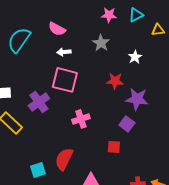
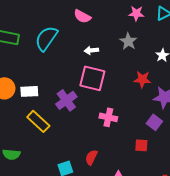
pink semicircle: (57, 29) -> (82, 16), moved
pink cross: (81, 119) -> (108, 117), turned 30
red semicircle: (64, 159) -> (91, 157), size x0.7

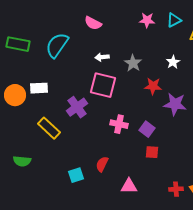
gray star: (128, 41) -> (133, 63), moved
white rectangle: (29, 91) -> (39, 88), moved
purple square: (154, 122) -> (147, 129), moved

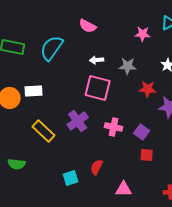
pink star: (147, 20) -> (143, 34), moved
gray star: (133, 63) -> (128, 66), turned -30
purple cross: (77, 107) -> (78, 121), moved

